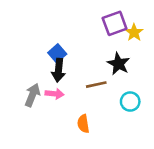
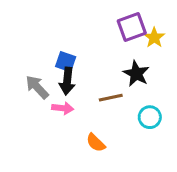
blue square: (57, 53) -> (66, 62), turned -30
gray arrow: (32, 95) -> (37, 87), moved, turned -65
orange semicircle: (83, 124) -> (96, 143), turned -36

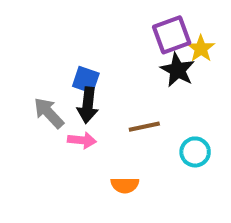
black star: (136, 74) -> (178, 70), moved
orange semicircle: (96, 143) -> (125, 185), turned -45

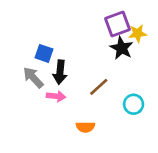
yellow star: (201, 49) -> (138, 33), turned 30
blue square: (86, 80) -> (44, 53), moved
brown line: (144, 127) -> (99, 87), turned -30

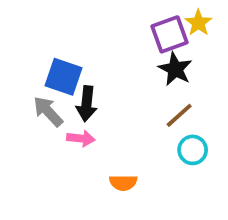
yellow star: (138, 33) -> (198, 23), moved, turned -30
blue square: (44, 53) -> (64, 77), size x1.4
brown line: (99, 87) -> (179, 115), moved

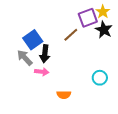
black star: (175, 69) -> (104, 30), moved
blue square: (64, 77) -> (33, 40), turned 36
brown line: (179, 115) -> (71, 35), moved

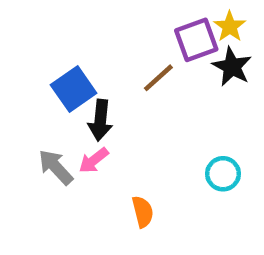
gray arrow: (25, 58) -> (56, 167), moved
pink arrow: (42, 72) -> (94, 160), turned 136
orange semicircle: (64, 95) -> (143, 212), turned -104

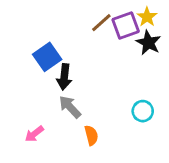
brown line: (158, 78) -> (101, 23), moved
pink arrow: (94, 160) -> (34, 134), moved
gray arrow: (56, 167) -> (70, 107), moved

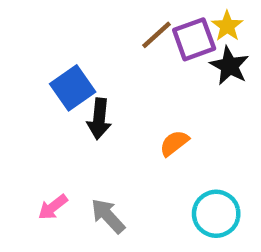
gray arrow: (70, 107) -> (108, 216), moved
cyan circle: (143, 111) -> (216, 214), moved, size x1.4
orange semicircle: (91, 135) -> (174, 143), moved, turned -114

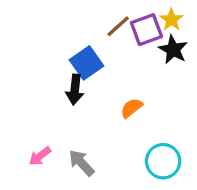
blue square: (73, 88) -> (86, 63), moved

